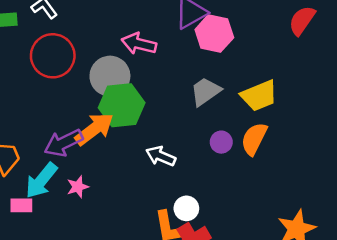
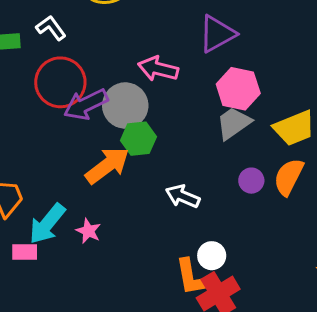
pink hexagon: (214, 34) -> (238, 89), moved
green hexagon: (122, 105) -> (138, 139), size x0.7
purple arrow: (63, 143) -> (86, 104), moved
pink star: (78, 187) -> (88, 231), turned -30

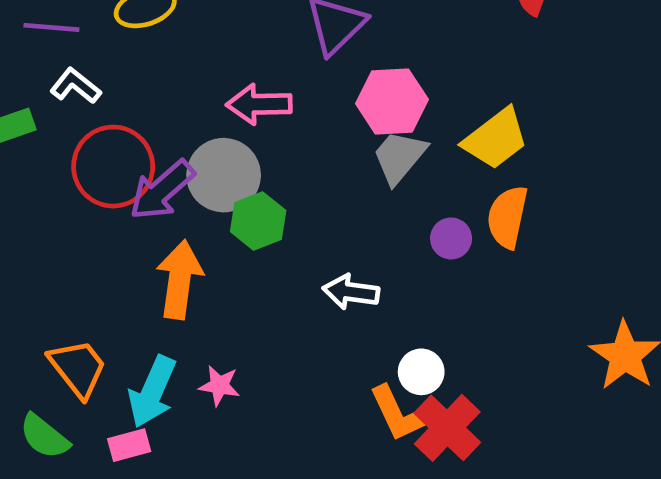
orange arrow: (107, 165) -> (179, 280), moved, turned -30

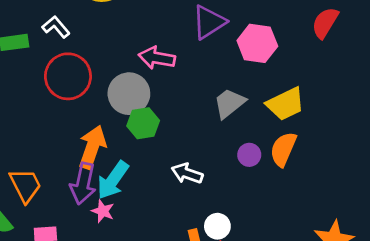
pink hexagon: (392, 101) -> (257, 43), moved
purple arrow: (162, 190) -> (83, 184), moved, turned -48
cyan arrow: (152, 392) -> (113, 180), moved

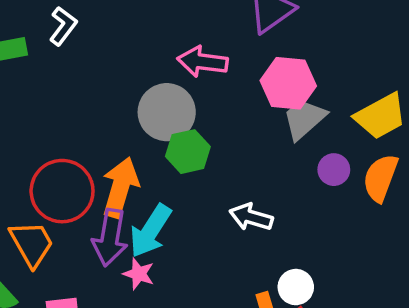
white L-shape: (56, 27) -> (63, 26), turned 80
pink hexagon: (257, 43) -> (288, 83), moved
red circle: (68, 76) -> (62, 191), moved
purple circle: (249, 155) -> (334, 170), moved

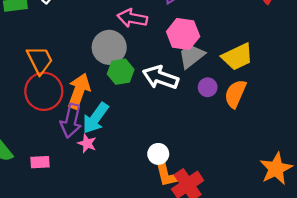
white arrow: (251, 217) -> (161, 77), moved, size x1.4
orange trapezoid: (32, 244) -> (40, 60), moved
white circle: (296, 287) -> (158, 154), moved

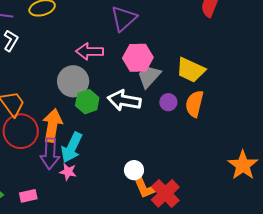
yellow trapezoid: (237, 57) -> (191, 70), turned 60

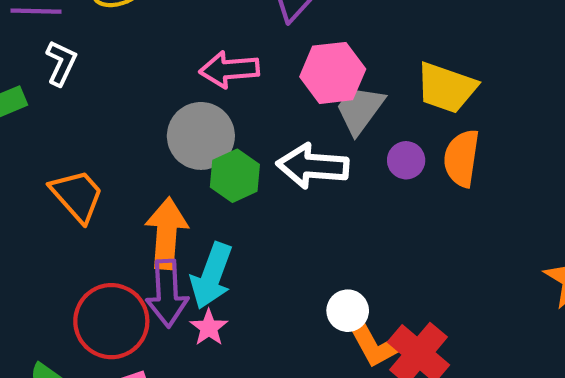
red circle: (21, 131) -> (111, 321), moved
pink star: (68, 172) -> (209, 328), turned 30

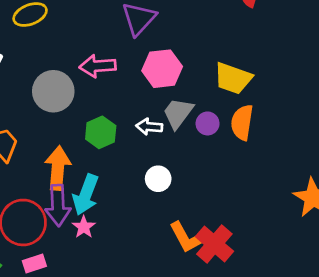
gray trapezoid: (360, 109) -> (178, 113), moved
gray circle: (201, 136) -> (53, 91), moved
white arrow: (313, 166) -> (149, 127), size x0.6
white circle: (348, 311) -> (158, 179), moved

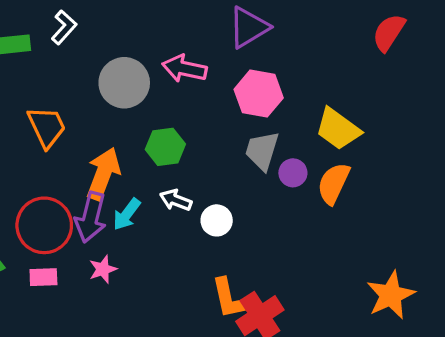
gray trapezoid: (178, 113) -> (262, 151), turned -36
white arrow: (149, 127) -> (176, 200), moved
cyan arrow: (86, 195) -> (127, 214), size x0.7
pink star: (84, 227) -> (103, 269), moved

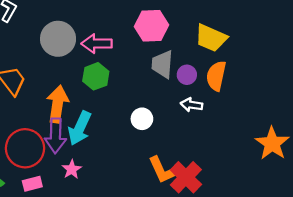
pink arrow: (184, 69) -> (97, 44), moved
white arrow: (176, 200) -> (191, 105), moved
cyan arrow: (127, 214) -> (80, 128), size x1.4

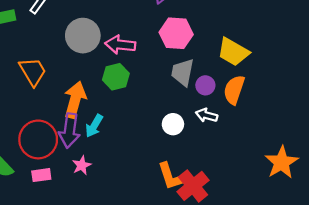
white circle: (142, 119) -> (173, 124), moved
cyan arrow: (80, 128) -> (94, 126), size x0.7

